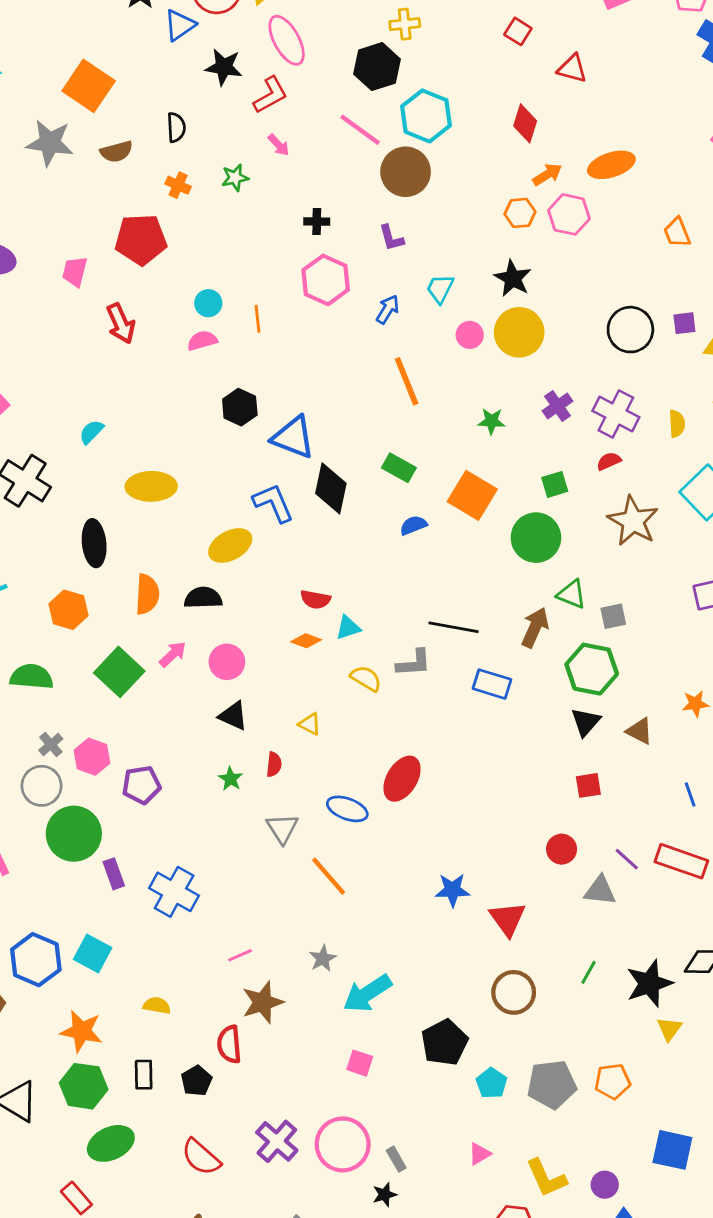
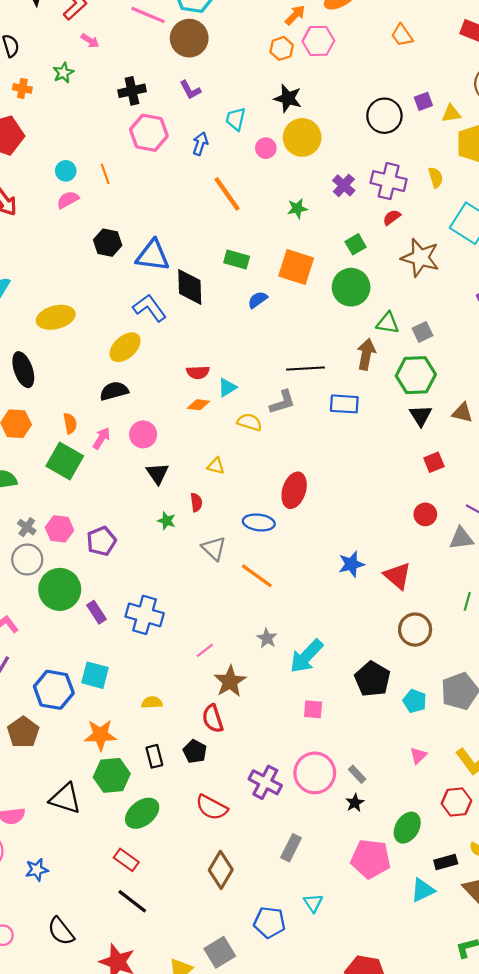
black cross: (317, 221) -> (132, 91), size x1.4
orange semicircle: (147, 594) -> (70, 423), moved, size x0.7
black triangle: (233, 716) -> (157, 473), turned 45

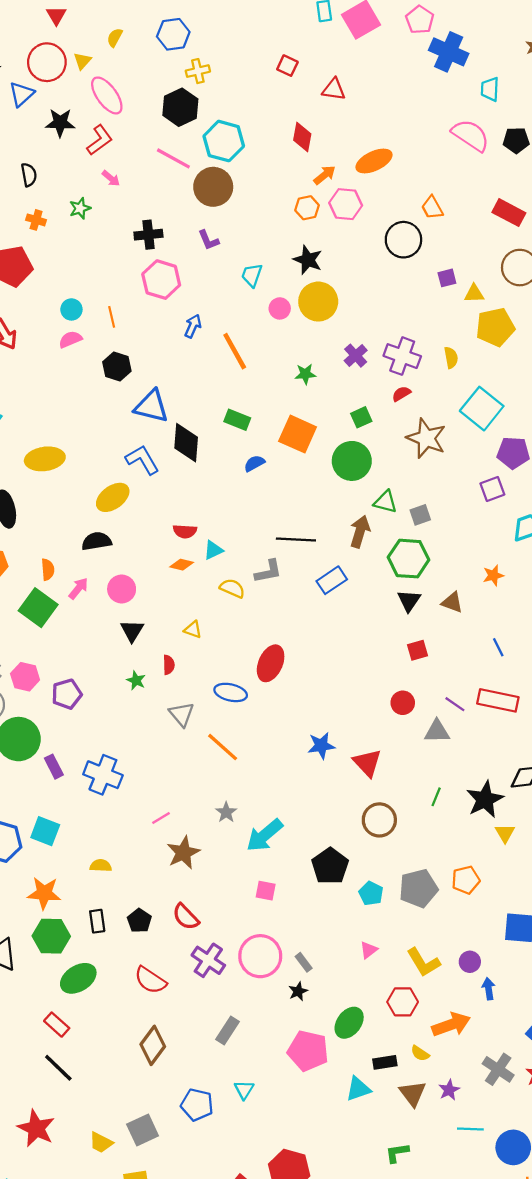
black circle: (384, 116) -> (403, 240), moved
blue arrow: (200, 144) -> (193, 326), moved
black hexagon: (108, 243) -> (117, 367), moved
blue rectangle: (344, 404) -> (332, 580), turned -44
red semicircle: (213, 719) -> (186, 917), moved, turned -32

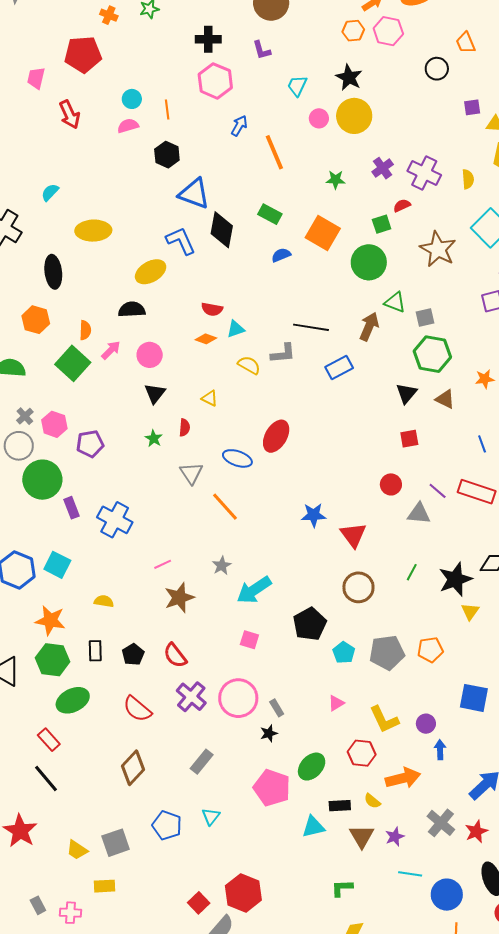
black circle: (403, 240) -> (437, 69), size x0.7
red semicircle: (401, 394) -> (402, 206), moved
green hexagon: (409, 559) -> (432, 354), moved

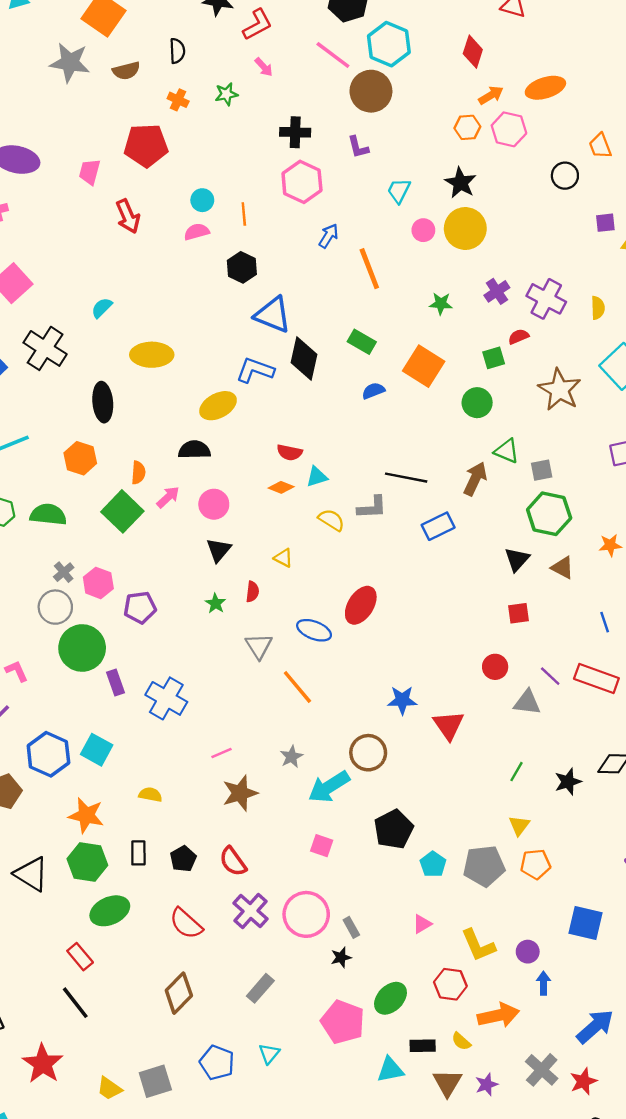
blue L-shape: (181, 241) -> (255, 370), turned -48
green circle: (369, 262) -> (477, 403), size x0.7
black star: (455, 579) -> (568, 782), size x0.7
brown circle: (358, 587) -> (368, 753), moved
yellow triangle: (470, 611) -> (519, 826), moved

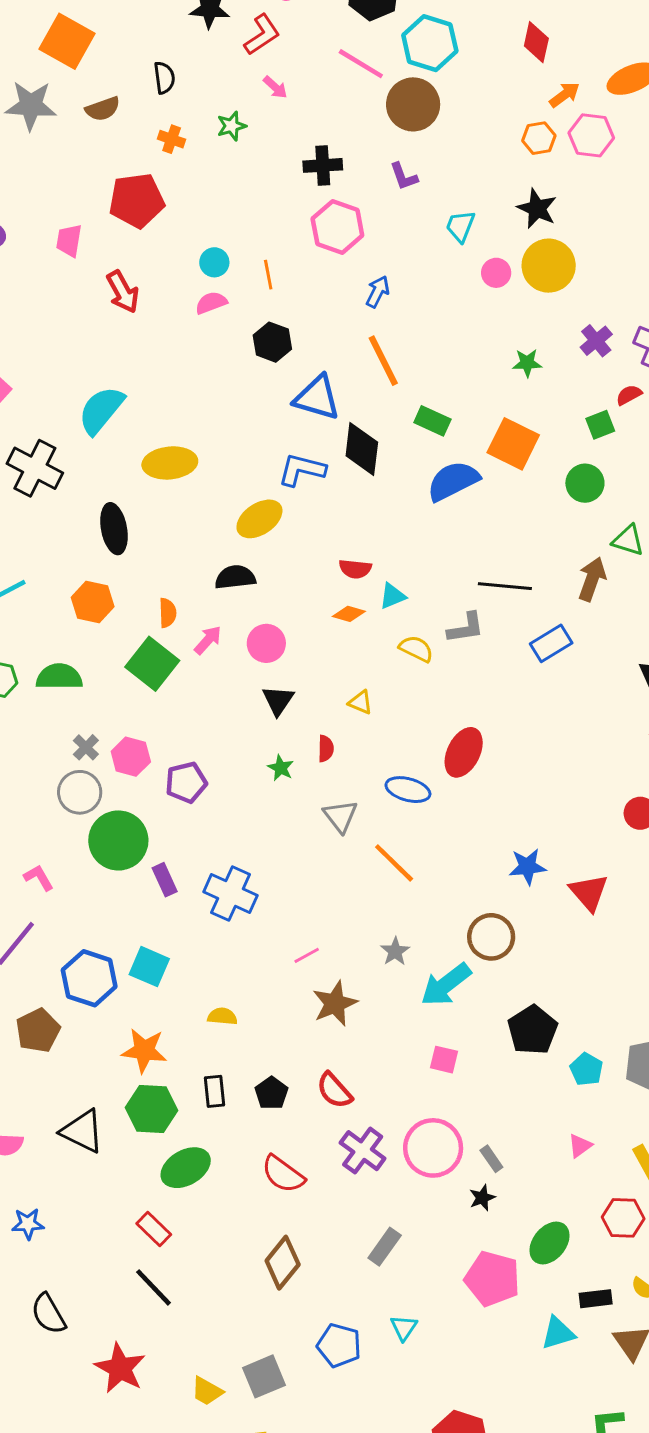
orange line: (369, 269) -> (383, 361), moved
cyan semicircle: (102, 308) -> (101, 410), size x1.8
blue semicircle: (373, 391) -> (453, 481), size x1.8

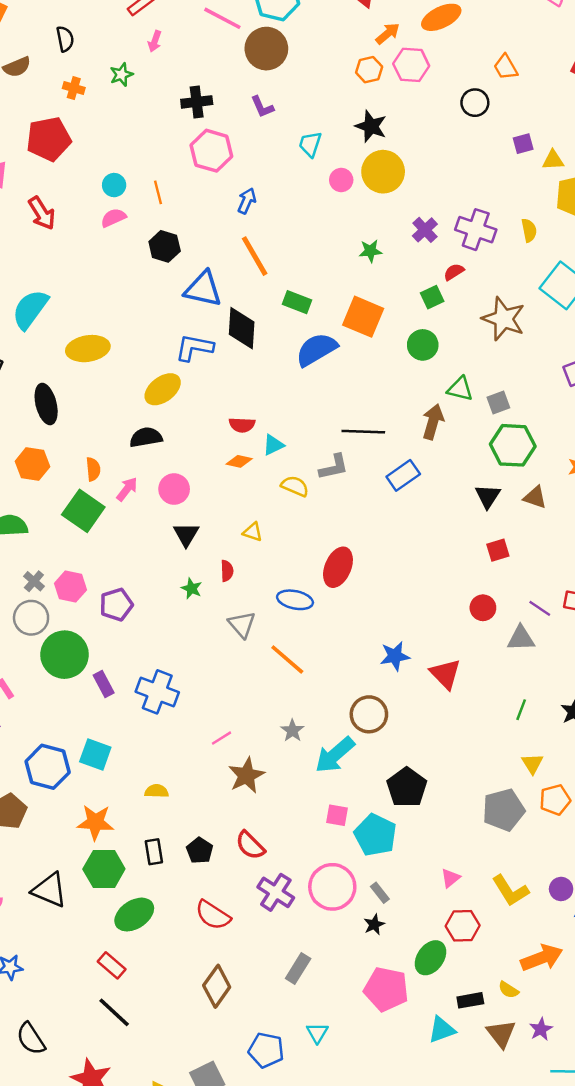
pink arrow: (275, 87) -> (155, 41), turned 70
cyan pentagon: (586, 1069) -> (375, 835), moved, size x1.6
red hexagon: (623, 1218) -> (463, 926), moved

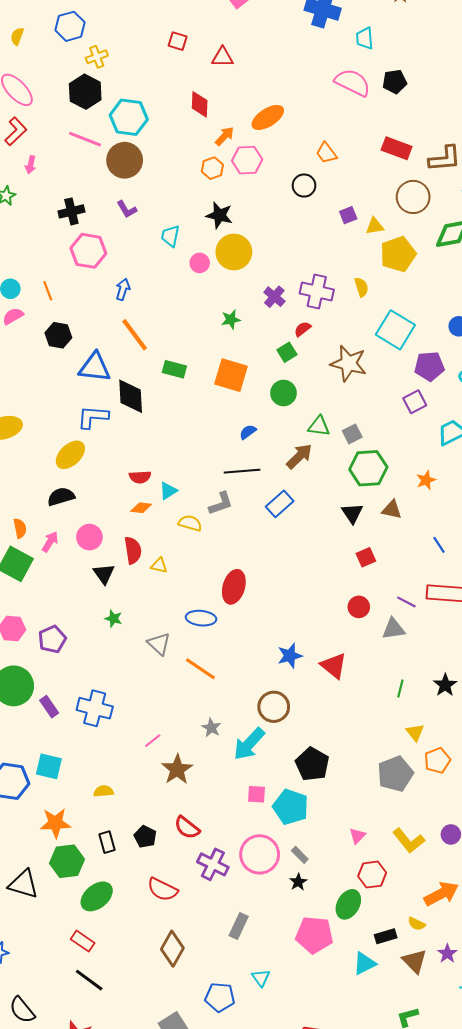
blue semicircle: (317, 349) -> (248, 432), moved, size x0.5
brown arrow: (433, 422) -> (299, 456), turned 36
red semicircle: (227, 571) -> (133, 550), moved, size x1.5

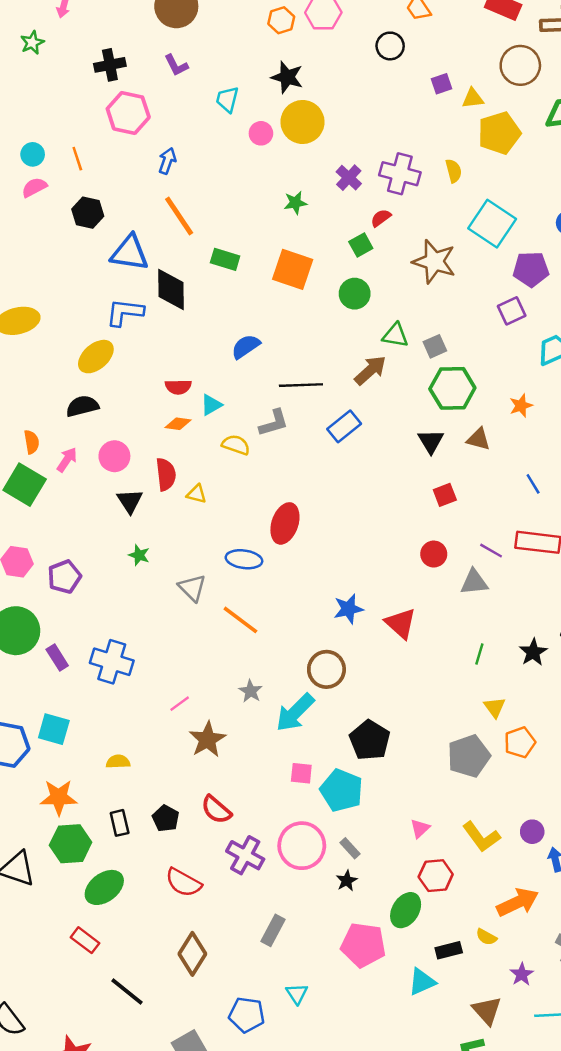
blue semicircle: (248, 432) -> (246, 346), moved, size x1.4
brown triangle: (415, 961) -> (487, 1011), moved
black line: (89, 980) -> (127, 992), moved

